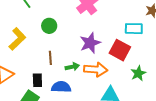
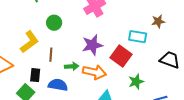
yellow L-shape: (17, 39) -> (29, 42), moved

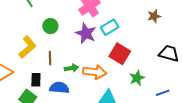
cyan rectangle: (138, 37) -> (110, 27), moved, turned -36
purple star: (92, 45) -> (86, 33), moved, turned -30

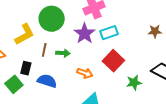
green circle: (50, 26) -> (52, 19), size x1.6
green arrow: (71, 68) -> (63, 53), moved
orange arrow: (95, 72) -> (85, 73), size x0.7
green star: (137, 78) -> (134, 83), moved

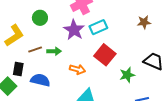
green circle: (52, 19) -> (40, 18), size x0.6
brown line: (44, 50) -> (35, 49), turned 64

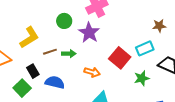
green circle: (40, 18) -> (64, 21), moved
cyan rectangle: (98, 27) -> (145, 48), moved
black rectangle: (18, 69) -> (33, 71), turned -40

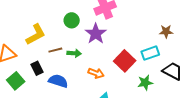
green square: (22, 88) -> (16, 81), moved

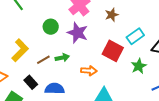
brown star: (166, 31) -> (112, 15), moved

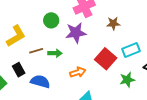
purple star: (78, 33) -> (76, 33), turned 30
orange arrow: (89, 71) -> (78, 72), turned -35

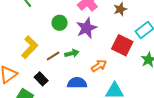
blue semicircle: (40, 82) -> (77, 83), moved

